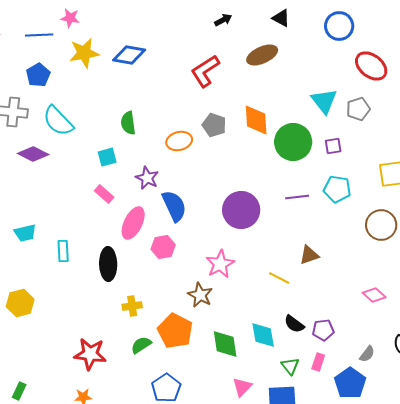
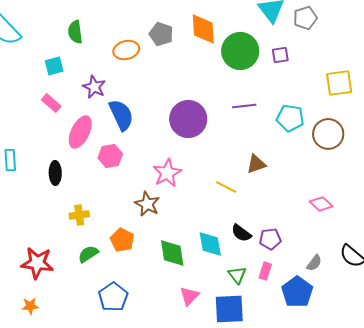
cyan pentagon: (337, 189) -> (290, 118), moved
black ellipse: (108, 264) -> (55, 173), size x0.7
orange pentagon: (175, 331) -> (122, 240), size x0.7

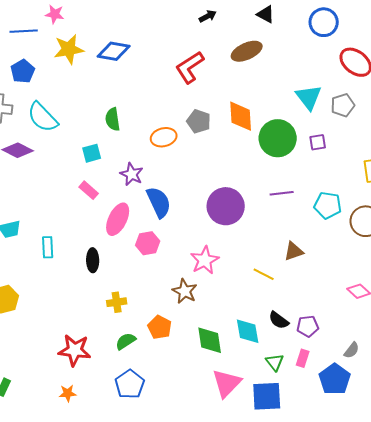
pink triangle: (189, 296) -> (227, 383), size x1.5
blue pentagon: (113, 297) -> (130, 384), moved

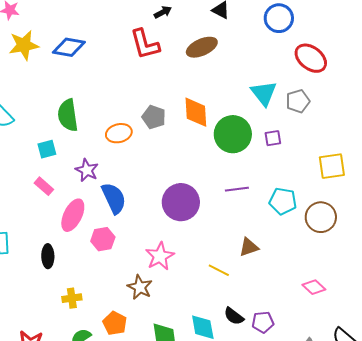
red L-shape: (190, 67) -> (145, 44), moved, turned -72
green semicircle: (113, 119) -> (68, 115), size x1.4

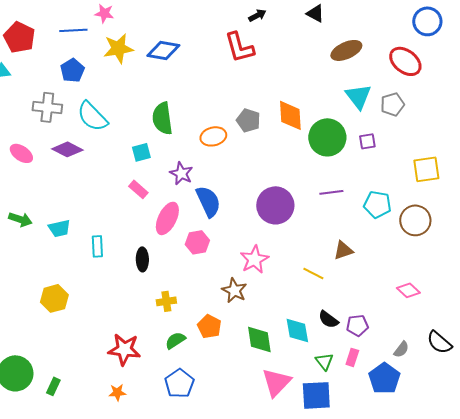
blue circle: (279, 18) -> (427, 21), moved
brown ellipse: (202, 47) -> (346, 50), moved

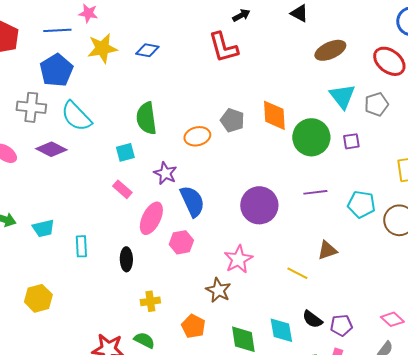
blue diamond: (163, 50) -> (147, 50), size x0.7
blue pentagon: (72, 70) -> (56, 70), size x1.4
pink diamond: (408, 290) -> (392, 319), moved
green semicircle: (175, 340) -> (144, 340), moved, turned 60

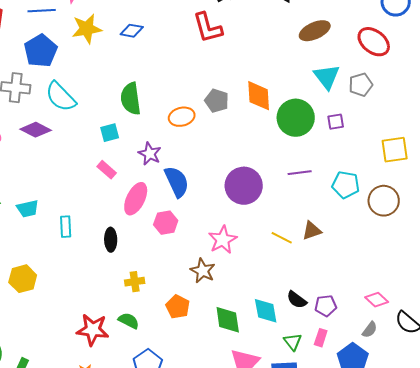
yellow line: (297, 273) -> (282, 238), moved

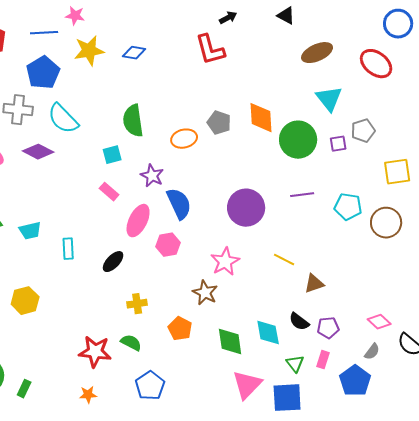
gray pentagon: (361, 85) -> (363, 131), moved
brown triangle: (312, 231) -> (314, 284), moved
black ellipse: (111, 240) -> (113, 262), turned 45

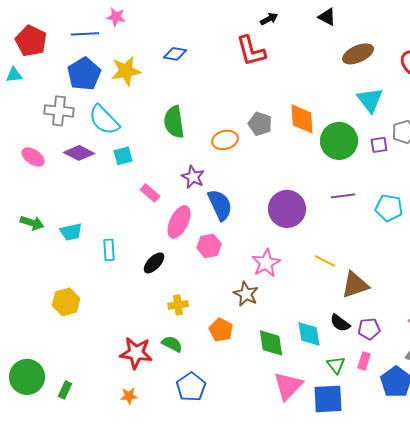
yellow star: (89, 51) -> (126, 71), moved
cyan square: (112, 155) -> (123, 156), moved
brown triangle: (314, 284) -> (355, 285), size x1.4

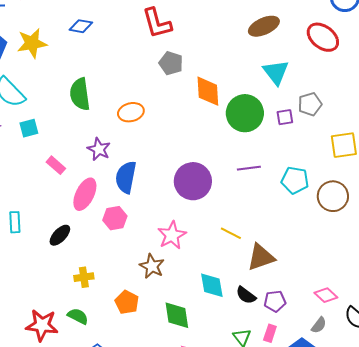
gray pentagon: (260, 124) -> (171, 63), moved
blue semicircle: (220, 205) -> (126, 177), turned -144
cyan diamond: (309, 334) -> (212, 285), moved

